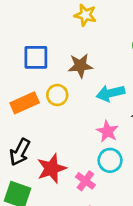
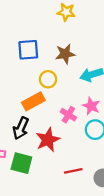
orange rectangle: (25, 103) -> (33, 101), moved
pink cross: (85, 181) -> (68, 115), moved

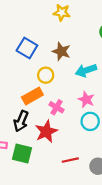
blue square: (28, 50) -> (27, 48), turned 36
brown star: (65, 54) -> (61, 51), turned 30
pink cross: (68, 115) -> (57, 107), moved

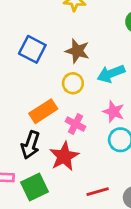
yellow circle: (46, 75) -> (73, 83), moved
green square: (22, 154) -> (34, 187), turned -36

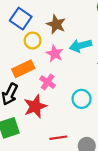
yellow circle: (73, 83) -> (33, 40), moved
pink star: (114, 112) -> (55, 54), moved

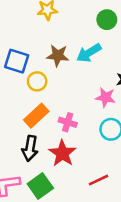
cyan arrow: (81, 46) -> (89, 53), moved
pink star: (55, 54) -> (106, 97), moved

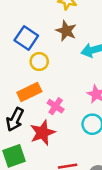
brown star: (58, 56) -> (66, 31), moved

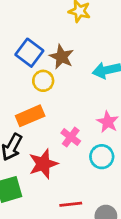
brown star: (66, 31) -> (62, 57), moved
pink cross: (56, 106) -> (71, 137), moved

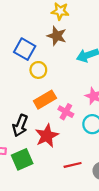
brown star: (62, 57) -> (57, 36), moved
orange rectangle: (30, 116) -> (45, 100), moved

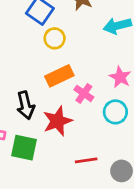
black arrow: (20, 126) -> (26, 105), turned -40
green square: (22, 159) -> (24, 148), turned 30

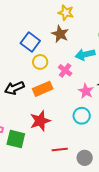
pink cross: (84, 93) -> (65, 70), moved
black arrow: (26, 105) -> (14, 88), moved, turned 78

